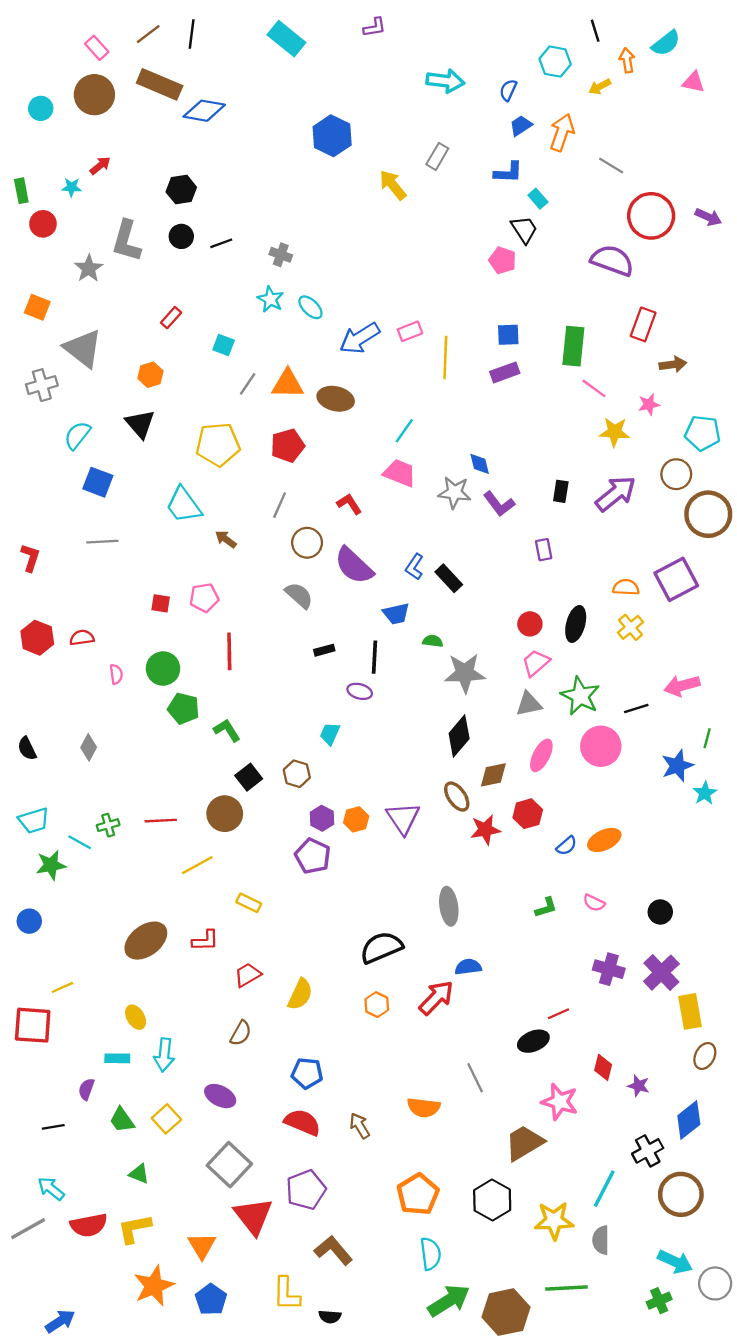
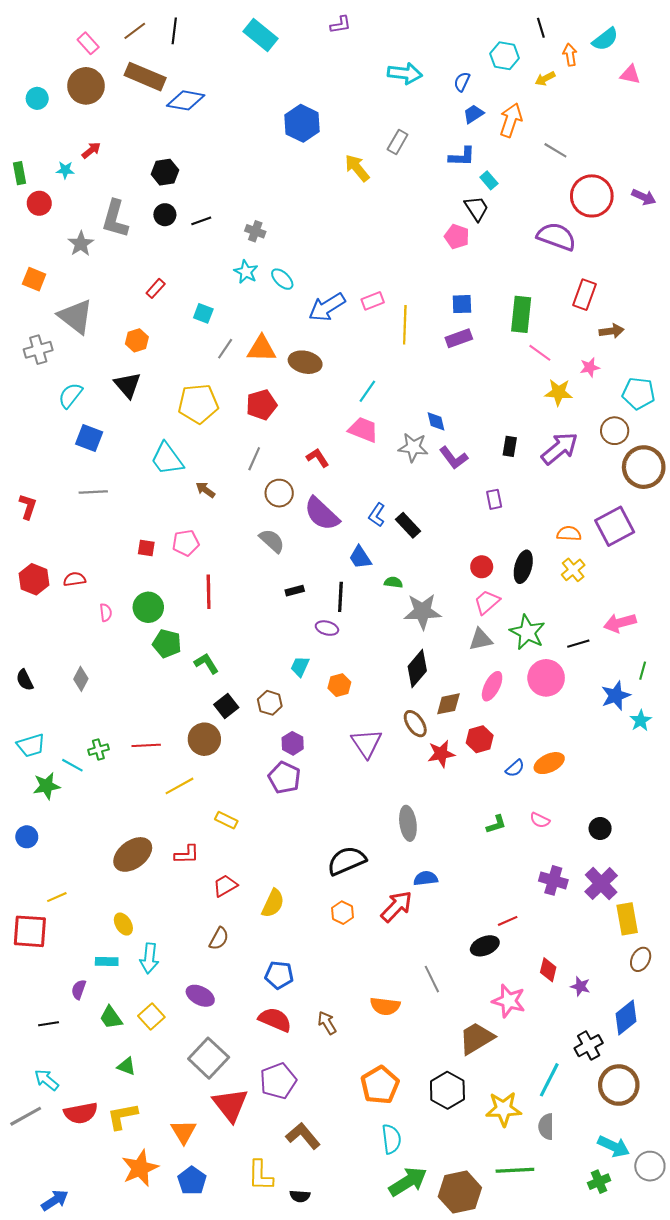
blue trapezoid: (396, 614) -> (360, 557), turned 70
orange hexagon: (356, 819) -> (339, 685), moved

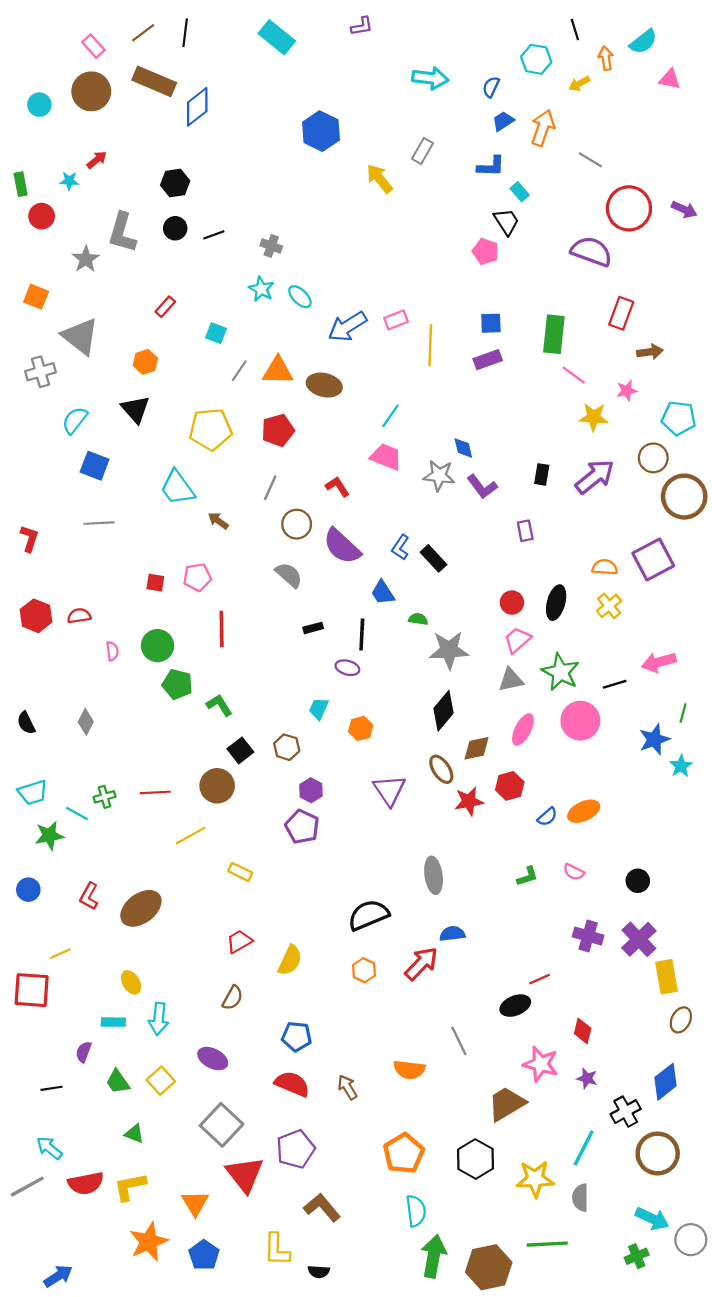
blue diamond: (186, 100) -> (197, 107), turned -48
red L-shape: (187, 854) -> (89, 896), moved, turned 120
purple star: (580, 986) -> (587, 1078), moved
green arrow: (408, 1182) -> (434, 1256), turned -48

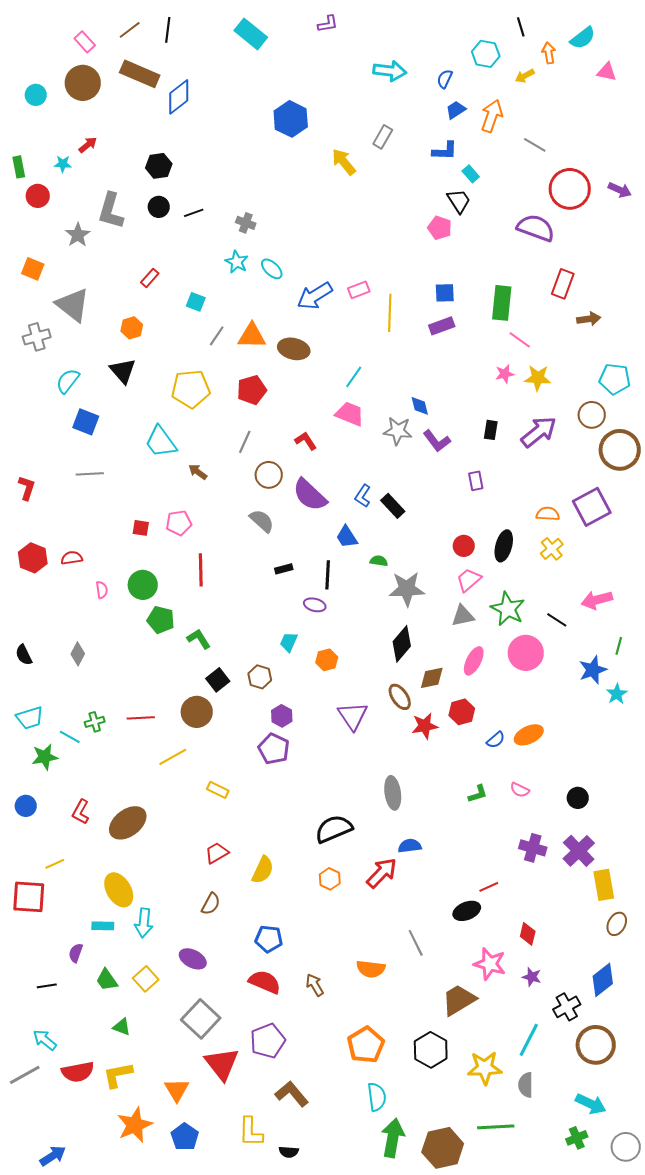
pink star: (627, 391) -> (505, 374), moved
black line: (615, 684) -> (557, 620), turned 50
yellow ellipse: (131, 982) -> (119, 890), size x1.6
gray circle: (691, 1240) -> (626, 1147), moved

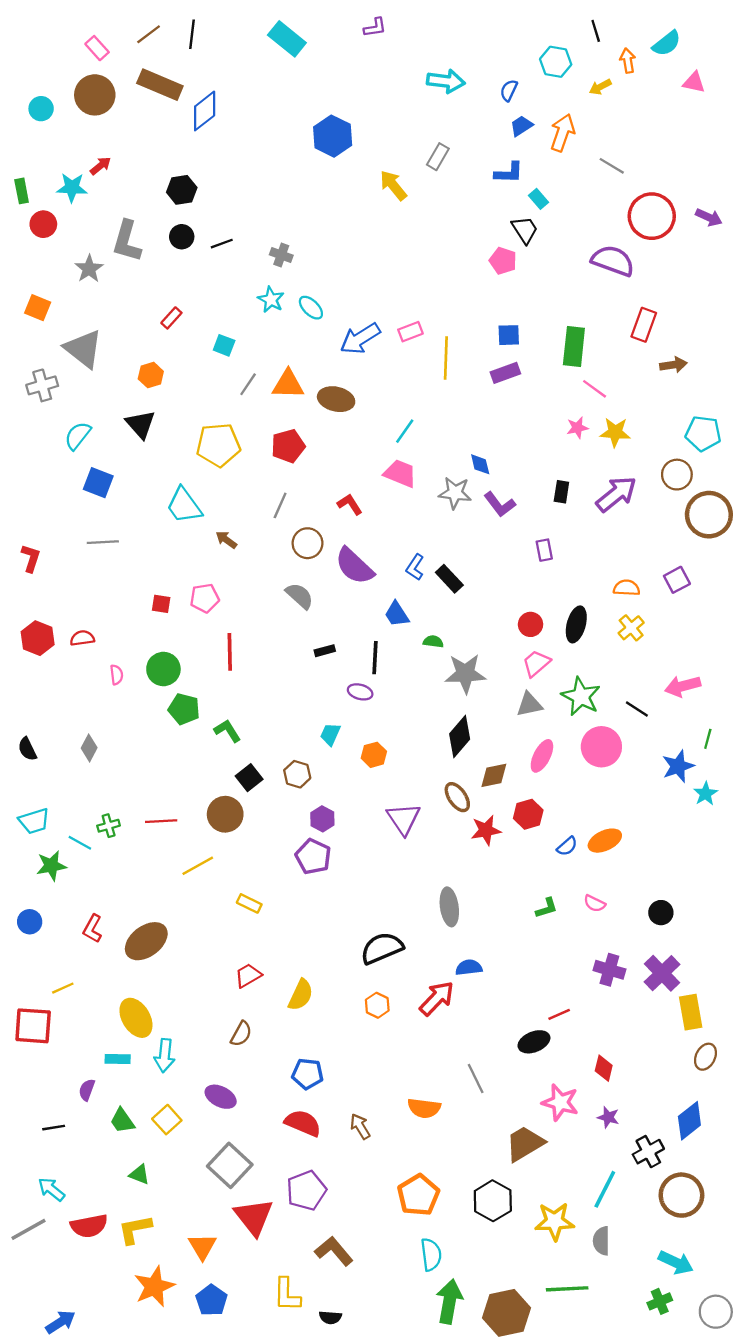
cyan star: (63, 164) -> (72, 188), size x1.5
purple square: (592, 507) -> (677, 580), size x0.6

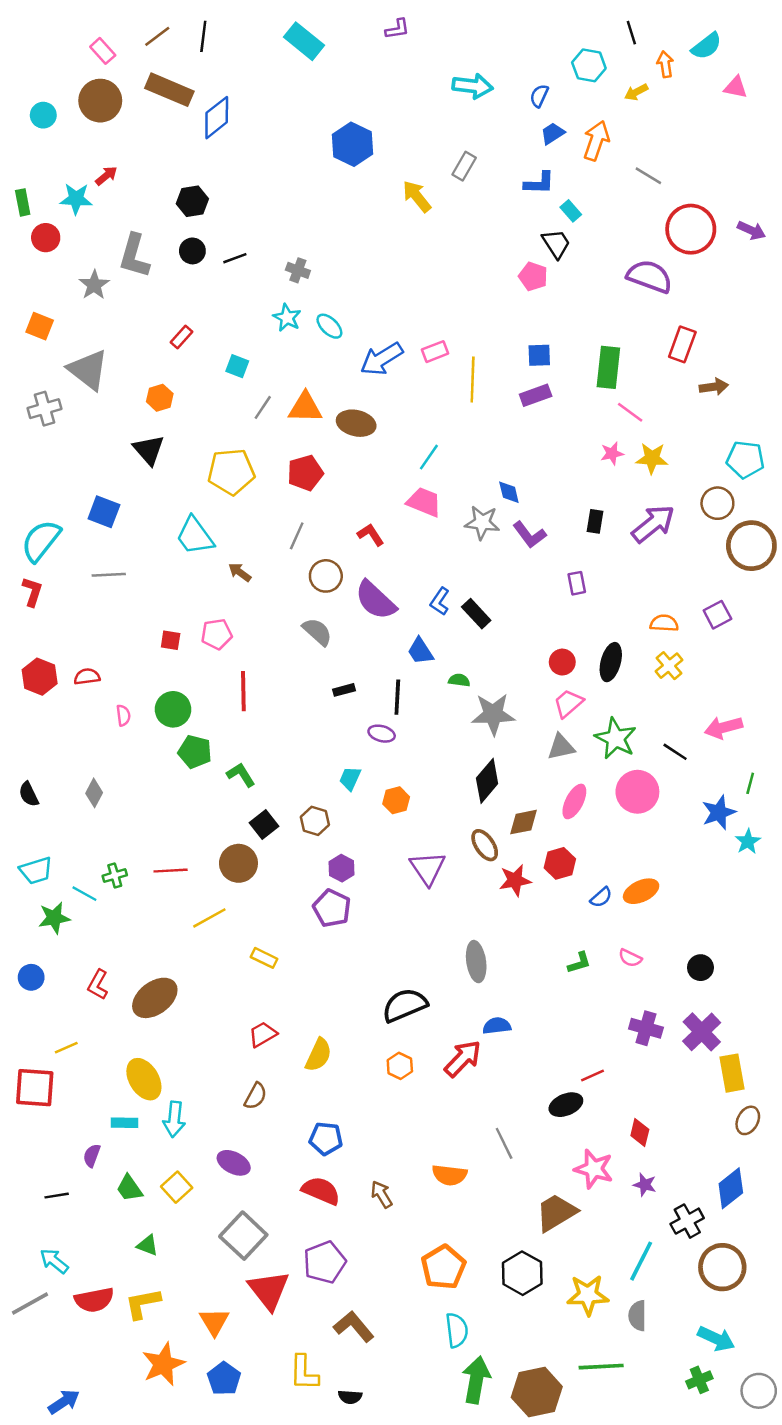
cyan semicircle: (78, 436) -> (41, 541), moved, size x1.4

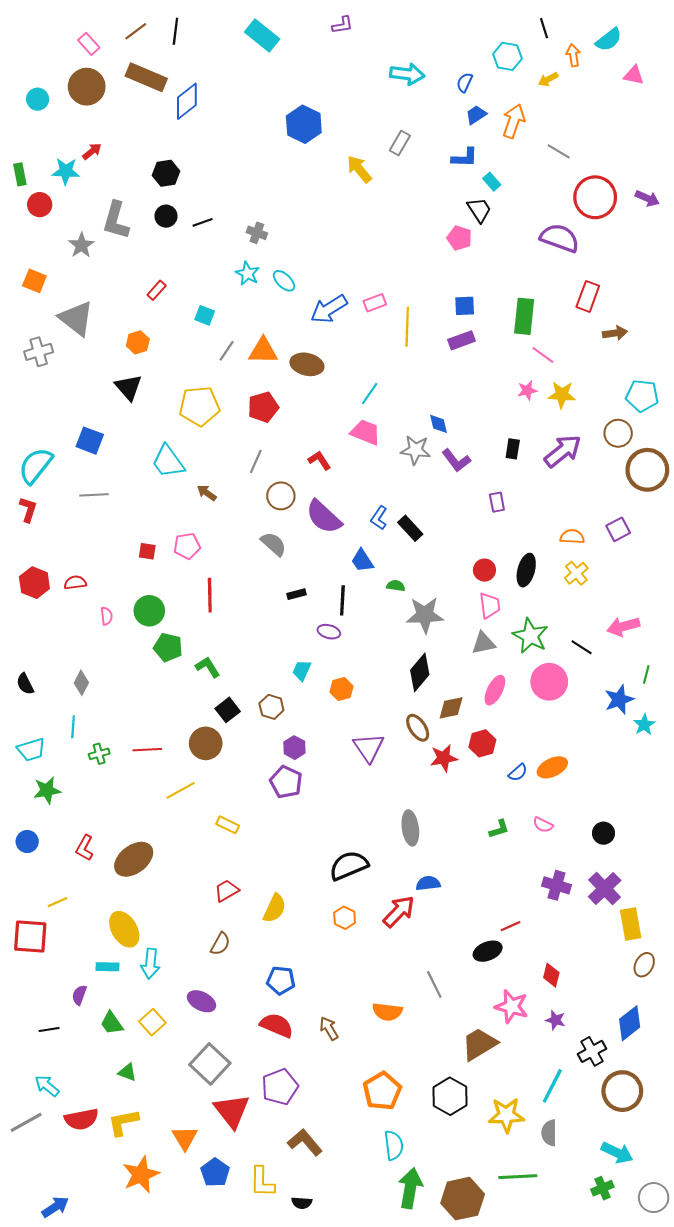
pink trapezoid: (568, 703) -> (490, 606), turned 124
cyan line: (84, 894) -> (73, 727), moved, turned 65
blue pentagon: (224, 1379) -> (215, 1172), moved

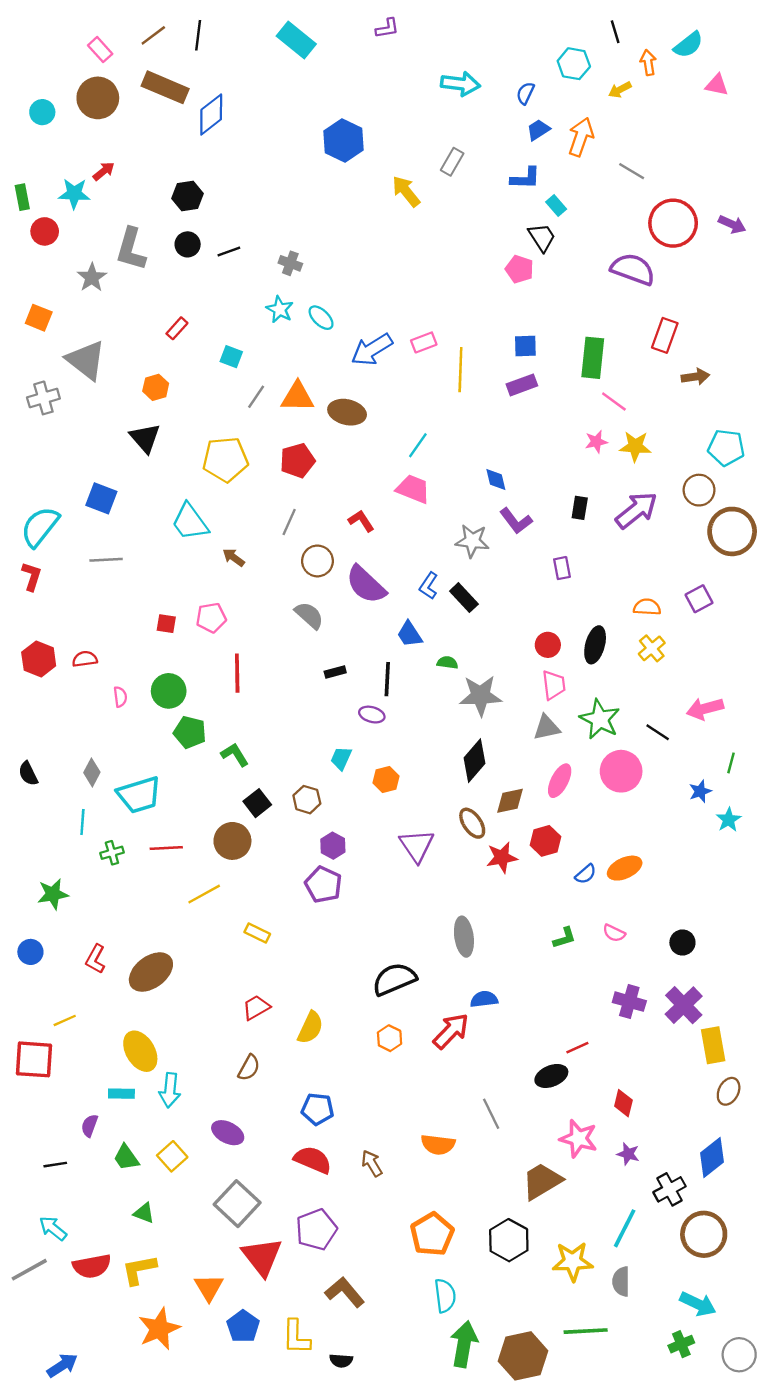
gray star: (416, 450) -> (472, 541), moved
blue star: (619, 700) -> (700, 791), size x0.7
cyan trapezoid: (31, 750) -> (139, 795), moved, size x1.4

